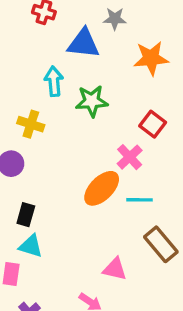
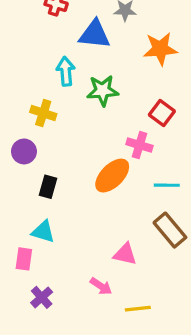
pink cross: (130, 157) -> (139, 145), turned -30
cyan line: (139, 200) -> (167, 185), moved
black rectangle: (26, 215) -> (48, 187), moved

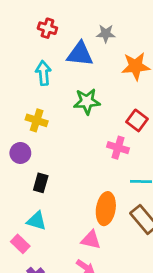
cyan arrow: (66, 71) -> (43, 73), moved
orange ellipse: (112, 176) -> (106, 209), moved, turned -36
pink triangle: (125, 254) -> (91, 240), moved
pink rectangle: (24, 259) -> (20, 244), turned -54

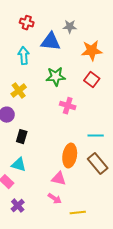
yellow cross: (37, 120) -> (19, 91), turned 35
red square: (137, 120) -> (92, 80), moved
pink cross: (118, 148) -> (68, 106), moved

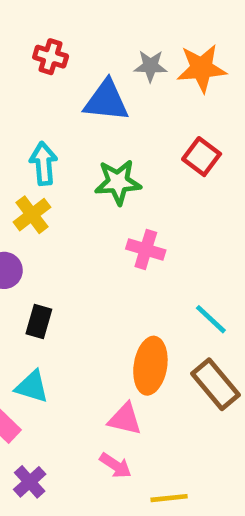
orange star: (92, 51) -> (202, 68), moved
cyan arrow: (24, 56) -> (44, 164), moved
red square: (92, 80) -> (202, 157), moved
cyan line: (96, 136) -> (211, 319), turned 42

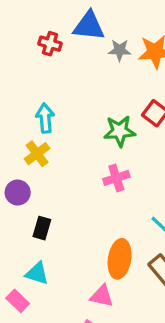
blue triangle: (106, 101) -> (89, 26), moved
green star: (118, 182) -> (120, 131), moved
pink cross: (146, 249) -> (116, 178), turned -35

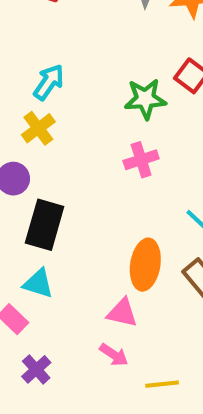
cyan arrow: (45, 118) -> (49, 82), turned 40
black rectangle: (42, 228) -> (45, 225), size x1.6

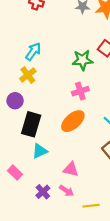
orange ellipse: (145, 265) -> (73, 121), moved, turned 40
cyan triangle: (38, 283) -> (40, 151), moved, turned -42
purple cross: (36, 369) -> (43, 192), moved

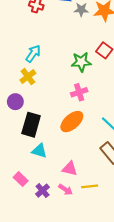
cyan triangle: (40, 151) -> (39, 151), turned 42
pink rectangle: (15, 172) -> (21, 179), moved
yellow line: (91, 206) -> (90, 186), moved

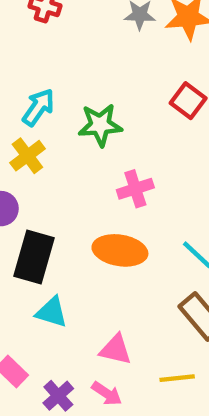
green star: (81, 62) -> (100, 125), moved
orange ellipse: (72, 122) -> (120, 250), turned 50
yellow line: (90, 186) -> (177, 378), moved

